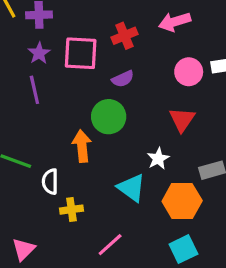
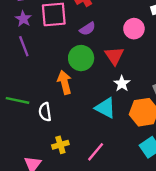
pink circle: (189, 72) -> (134, 29), moved
red triangle: (182, 119) -> (114, 56), moved
yellow cross: (71, 210) -> (60, 145), moved

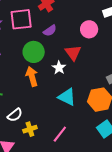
green circle: (81, 58) -> (34, 52), moved
white star: (122, 84) -> (59, 68), moved
white semicircle: (45, 112) -> (15, 115), moved, turned -119

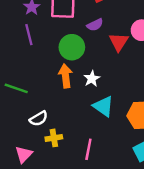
red triangle: (73, 53) -> (119, 42), moved
white star: (59, 68) -> (92, 79), moved
pink line: (60, 134) -> (88, 149), turned -36

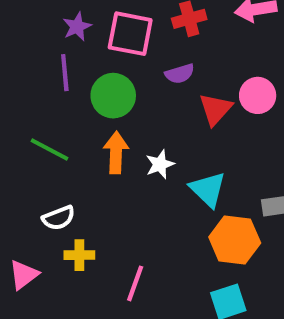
green circle: (72, 47) -> (113, 96), moved
green line: (16, 88) -> (49, 149), moved
cyan triangle: (103, 106) -> (208, 189), moved

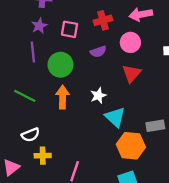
pink square: (130, 34) -> (70, 29), size x0.7
pink circle: (258, 95) -> (130, 42), moved
red triangle: (215, 109) -> (131, 73), moved
white star: (160, 164) -> (98, 96), moved

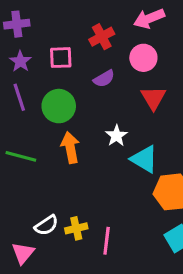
white semicircle: (31, 135) -> (46, 225), moved
yellow cross: (43, 156) -> (76, 228), moved

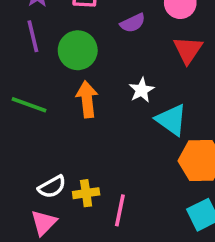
pink triangle: (23, 253) -> (44, 223), moved

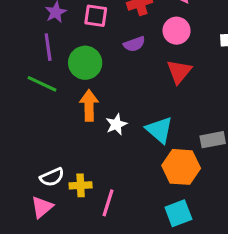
white star: (142, 90) -> (116, 124), moved
green line: (29, 105) -> (42, 84), moved

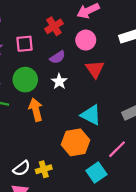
white star: (116, 124) -> (59, 81), moved
orange hexagon: (181, 167) -> (75, 142), moved
pink line: (108, 203) -> (117, 149), moved, turned 42
cyan square: (178, 213) -> (96, 172), moved

